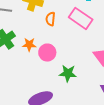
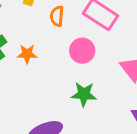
pink circle: (47, 53) -> (82, 51), moved

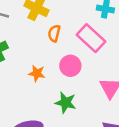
orange star: (27, 54) -> (37, 73), moved

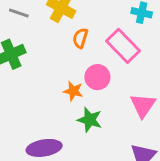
orange star: (37, 73) -> (73, 91), moved

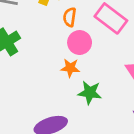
pink circle: (97, 77) -> (80, 43), moved

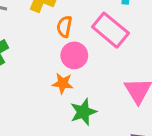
green star: (90, 93) -> (83, 112), turned -30

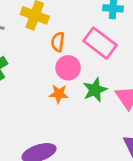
green star: (83, 112) -> (95, 90), moved

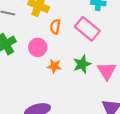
pink circle: (68, 68) -> (38, 47), moved

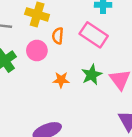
pink circle: (38, 47) -> (37, 51), moved

